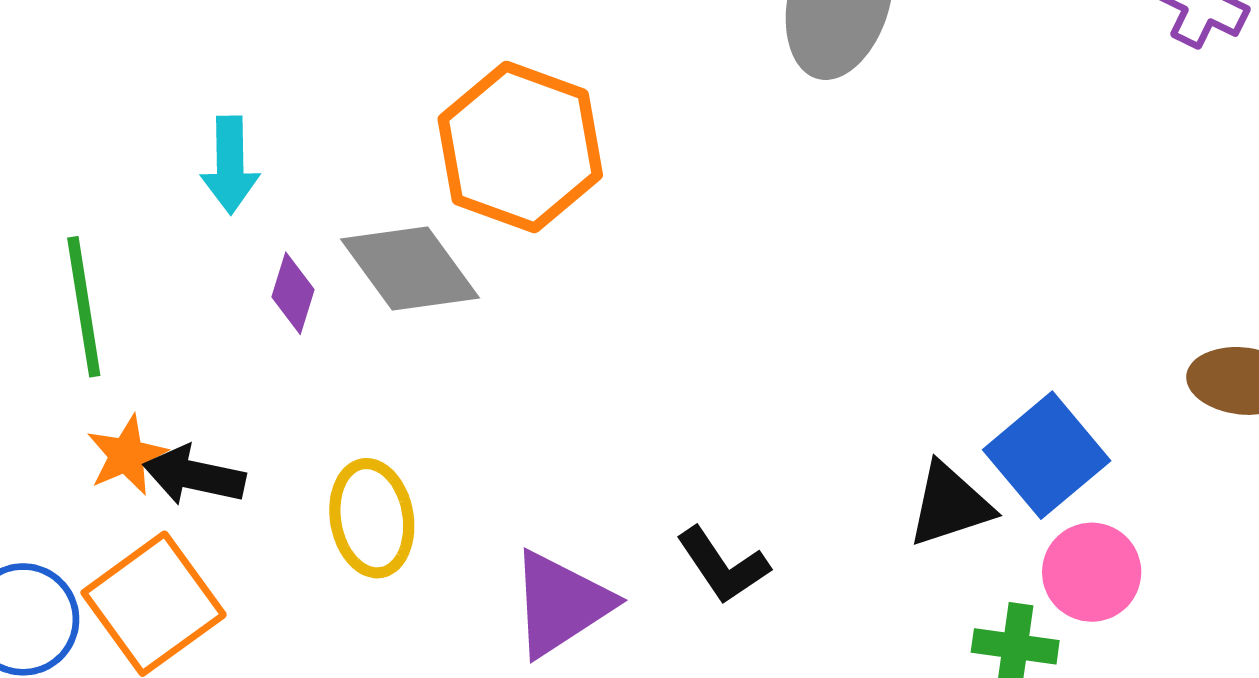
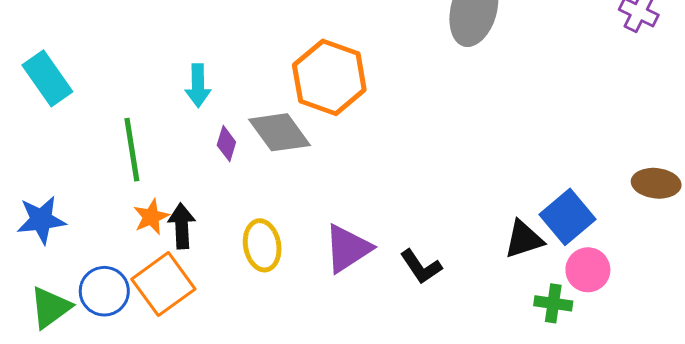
black arrow: (194, 475) -> (182, 226), turned 75
purple triangle: (561, 604) -> (348, 248), moved

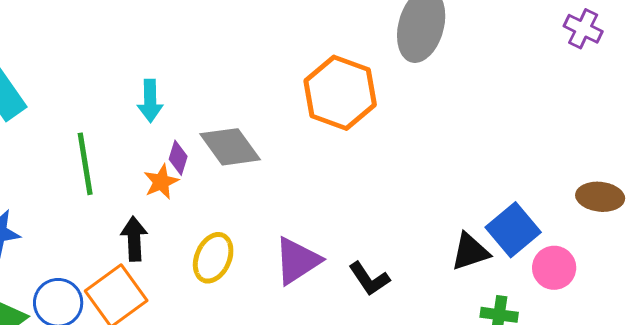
orange hexagon: (329, 77) -> (340, 93), moved
orange star: (151, 217) -> (161, 182), moved
yellow ellipse: (262, 245) -> (213, 258), turned 33
pink circle: (588, 270) -> (554, 268), moved

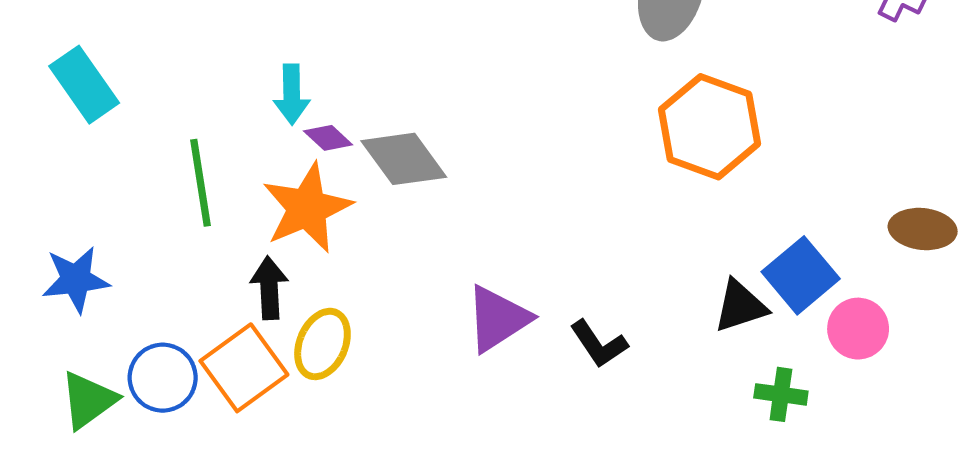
orange hexagon: (340, 93) -> (709, 127), moved
purple diamond: (178, 158) -> (328, 138), moved, turned -64
orange star: (161, 182) -> (307, 208), size x1.8
yellow ellipse: (213, 258) -> (322, 344), moved

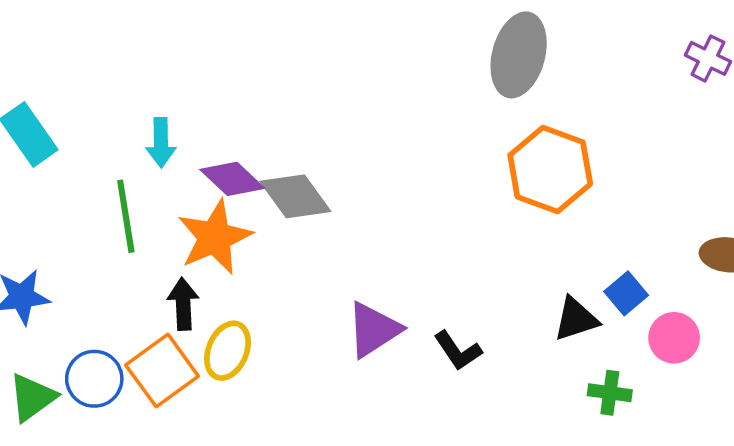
cyan arrow: (292, 94) -> (161, 143), moved
purple diamond: (328, 138) -> (232, 179), size x1.6
blue square: (801, 275) -> (626, 293), size x0.7

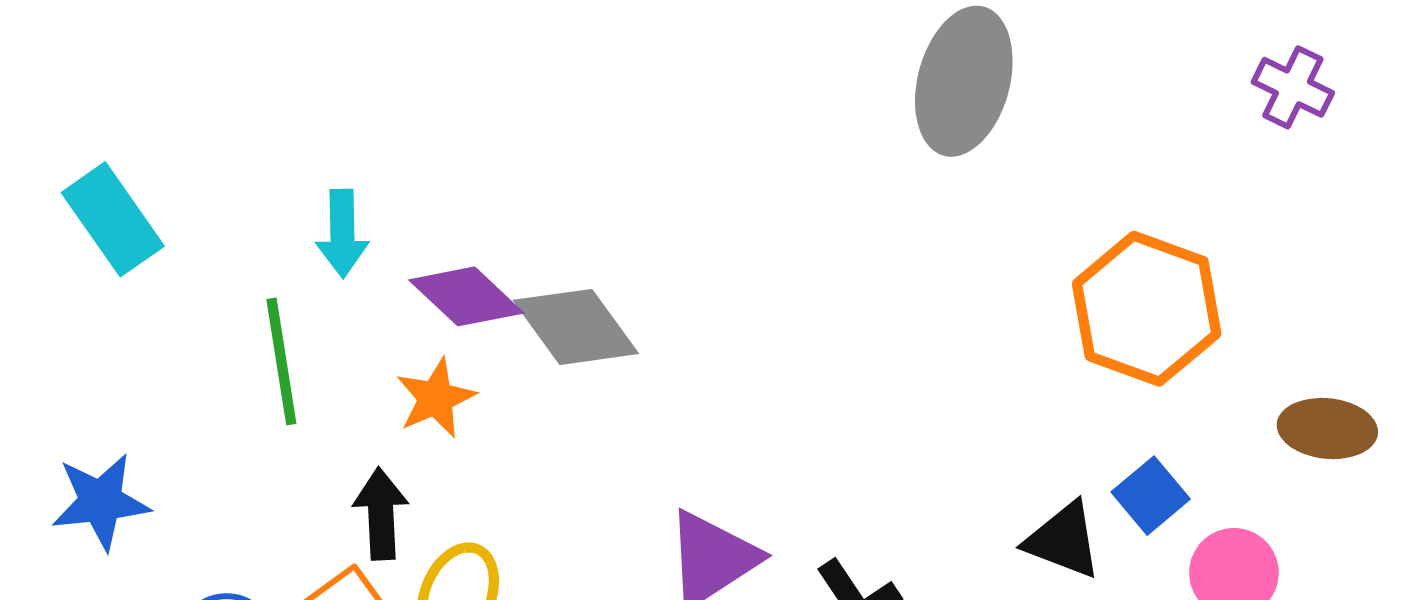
orange hexagon: (550, 169) -> (1147, 309), moved
orange star: (215, 237) -> (436, 398), size x0.6
black triangle: (576, 319) -> (1063, 540), turned 39

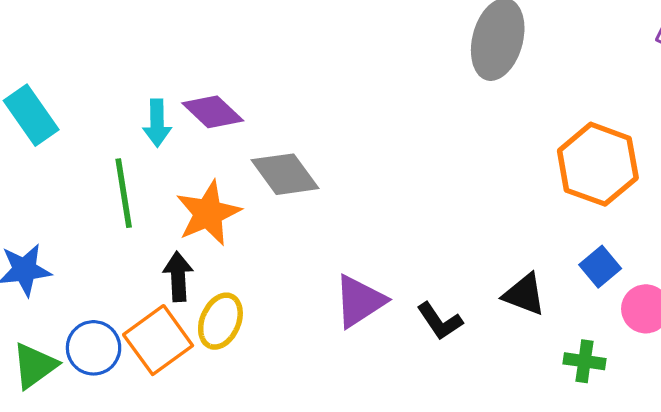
purple diamond: (466, 296) -> (213, 112), moved
orange star: (436, 398) -> (208, 213), size x1.5
black triangle: (1063, 540) -> (524, 294), moved

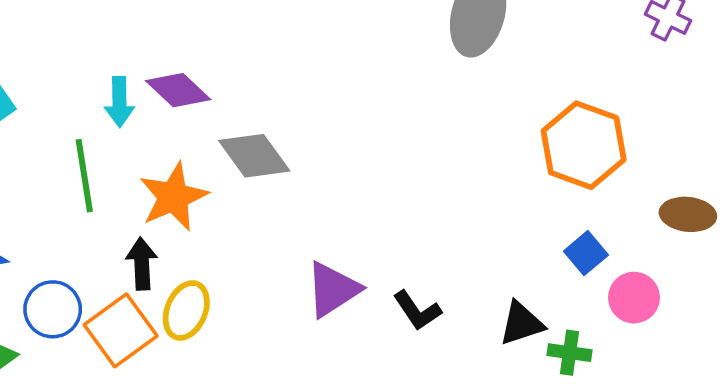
black triangle: (524, 294) -> (521, 323), moved, turned -39
blue circle: (94, 348) -> (53, 309), moved

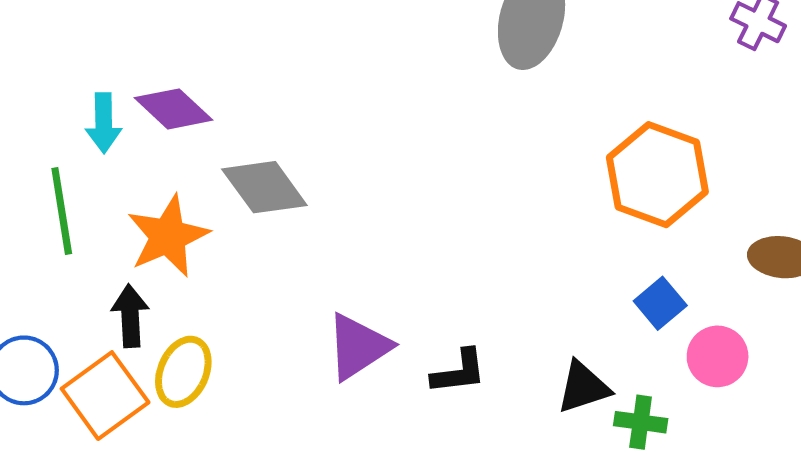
black L-shape: (417, 310) -> (459, 372), turned -63

